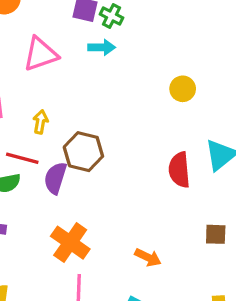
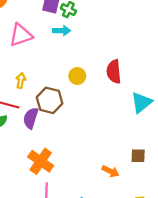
yellow circle: (183, 89) -> (77, 76), moved
red semicircle: (179, 170) -> (114, 72), moved
orange arrow: (148, 257) -> (110, 171), moved

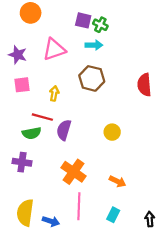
yellow circle: (77, 76) -> (112, 132), moved
brown hexagon: (50, 100) -> (92, 78), moved
orange arrow: (110, 171) -> (118, 181), moved

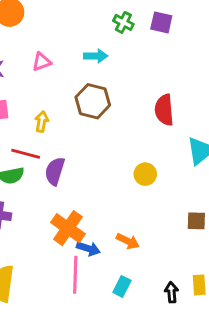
purple square: (83, 20) -> (161, 22), moved
green cross: (100, 25) -> (123, 22), moved
pink triangle: (54, 49) -> (42, 62), size x0.6
yellow circle: (112, 132) -> (145, 174), moved
blue arrow: (51, 221) -> (88, 249), moved

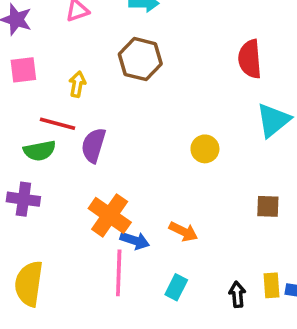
red semicircle: (164, 110) -> (250, 59), moved

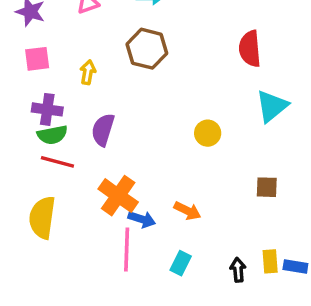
red line: (58, 124) -> (57, 162), moved
purple cross: (23, 199) -> (47, 109), moved
yellow semicircle: (29, 284) -> (42, 218), moved

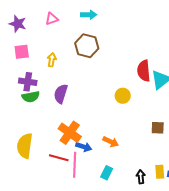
red semicircle: (250, 49) -> (144, 71), moved
red line: (57, 162) -> (59, 158), moved

